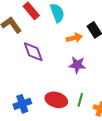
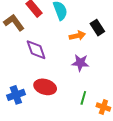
red ellipse: (56, 100) -> (45, 87), moved
blue cross: (22, 104) -> (16, 95), moved

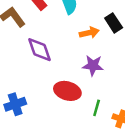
red ellipse: (45, 87) -> (67, 91), moved

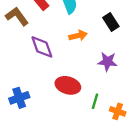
orange arrow: (89, 33) -> (78, 36), moved
purple star: (93, 65) -> (107, 62), moved

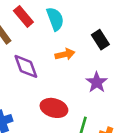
purple star: (107, 62) -> (97, 82), turned 30

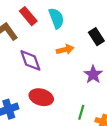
red ellipse: (54, 108) -> (41, 97), moved

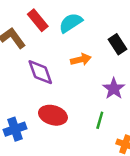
cyan semicircle: (56, 18) -> (71, 23), turned -102
green line: (81, 112) -> (100, 120), moved

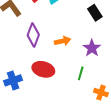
orange arrow: (81, 60) -> (63, 41), moved
purple diamond: (40, 72) -> (33, 35), turned 40

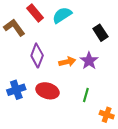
purple star: (92, 48) -> (89, 61), moved
blue cross: (13, 80) -> (16, 90), moved

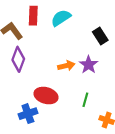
red rectangle: (35, 13) -> (33, 16), turned 42
purple diamond: (37, 56) -> (18, 59), moved
blue cross: (16, 90) -> (28, 114), moved

